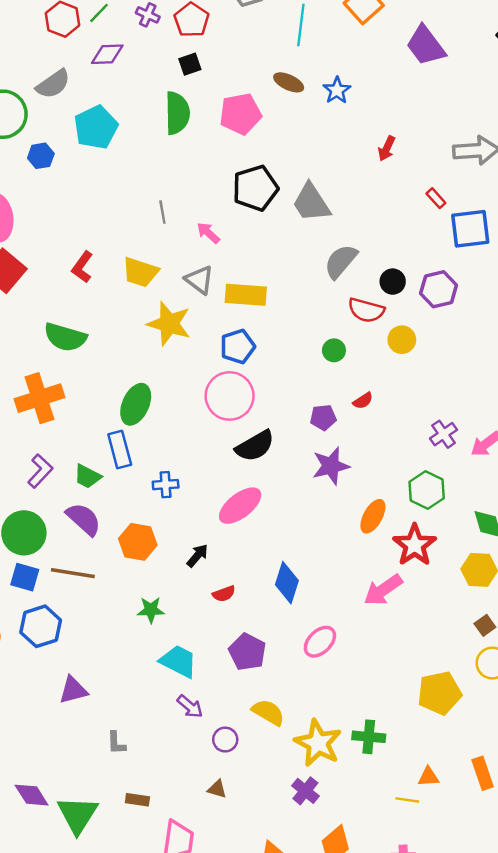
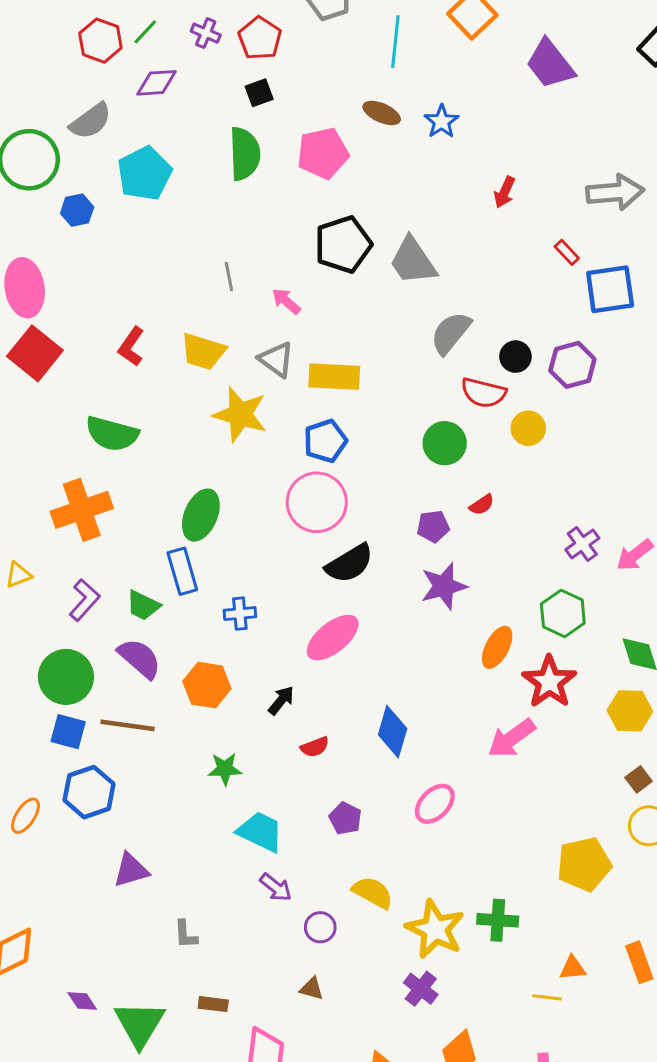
green circle: (334, 350) -> (445, 443), size x1.5
purple pentagon: (247, 652) -> (345, 818), size x0.7
purple diamond: (32, 795) -> (82, 1001), size x0.7

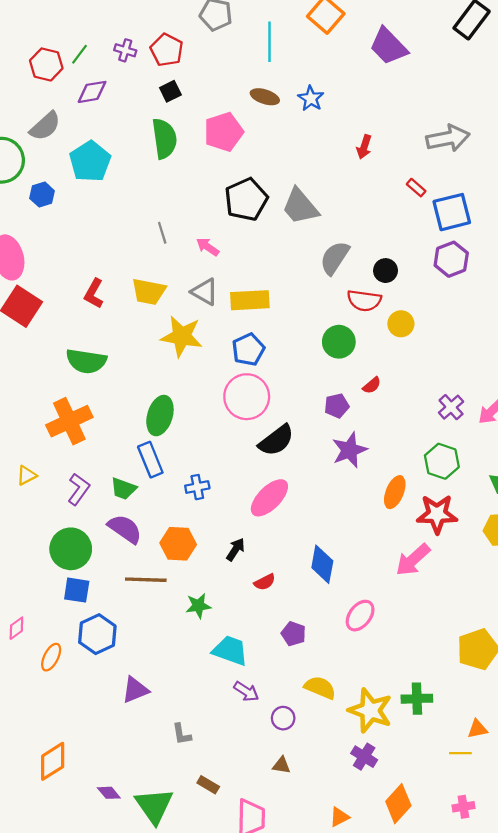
purple hexagon: (572, 365) -> (451, 259), moved
red star: (549, 682) -> (437, 514), turned -30
brown line: (128, 725) -> (146, 580), moved
brown rectangle: (213, 1004) -> (208, 785), turned 30

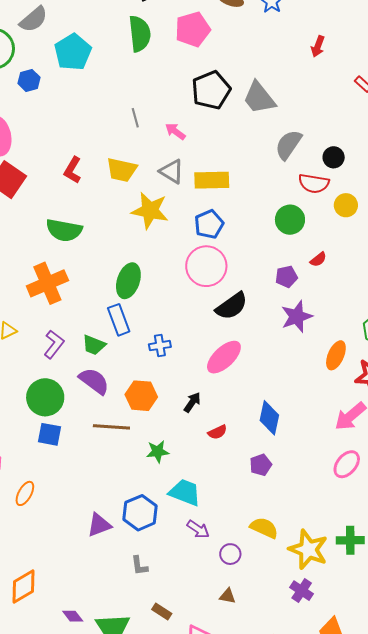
pink ellipse: (360, 616) -> (347, 464), moved
blue hexagon: (97, 634) -> (140, 513), moved
purple pentagon: (293, 634) -> (261, 465), moved, turned 30

